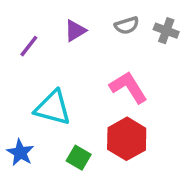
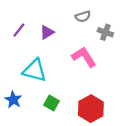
purple triangle: (75, 31) -> (47, 32), moved
gray cross: (166, 31) -> (105, 32), moved
red hexagon: (127, 139) -> (91, 109), moved

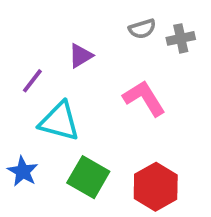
purple line: (19, 30) -> (32, 81), moved
gray cross: (105, 32) -> (181, 38), moved, turned -32
green square: (51, 103) -> (88, 177), size x1.5

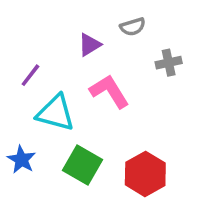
gray cross: (181, 38) -> (169, 63), moved
purple triangle: (81, 56) -> (90, 45), moved
pink L-shape: (144, 98) -> (109, 91), moved

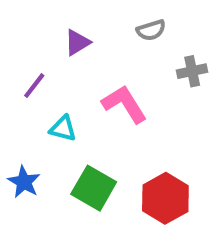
purple triangle: (90, 45) -> (77, 43), moved
cyan triangle: (56, 113) -> (63, 129), size x0.6

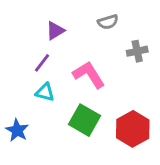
purple line: (34, 86) -> (42, 63), moved
green square: (94, 188) -> (84, 120), moved
red hexagon: (165, 198) -> (133, 129), moved

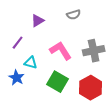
gray cross: (137, 51) -> (94, 51), moved, size x1.5
purple line: (42, 63) -> (18, 43), moved
blue star: (17, 130) -> (17, 78), moved

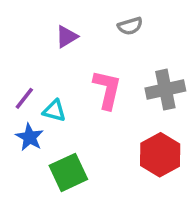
purple line: (18, 43) -> (24, 98), moved
pink L-shape: (61, 51) -> (107, 90), turned 45
green square: (58, 82) -> (68, 172), moved, turned 35

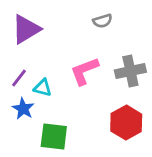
purple triangle: (67, 37) -> (26, 29), moved, size x1.6
pink L-shape: (107, 90) -> (84, 71), turned -124
green square: (68, 172) -> (54, 136), turned 32

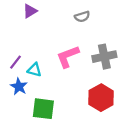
purple triangle: (26, 29) -> (30, 11), moved, size x0.6

